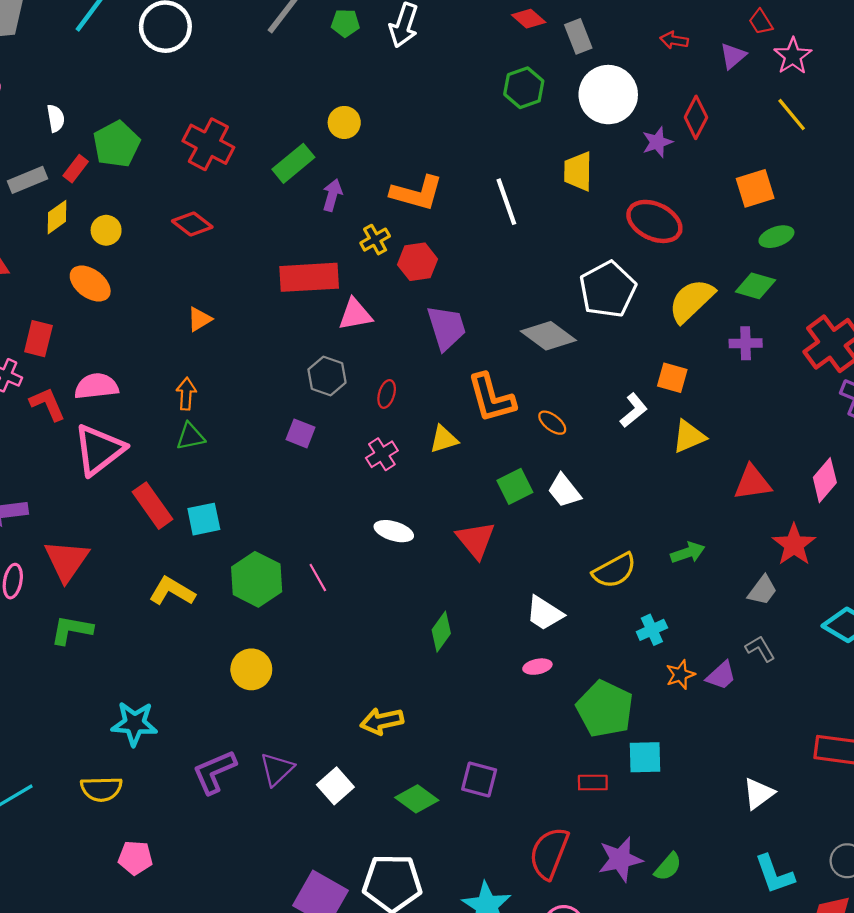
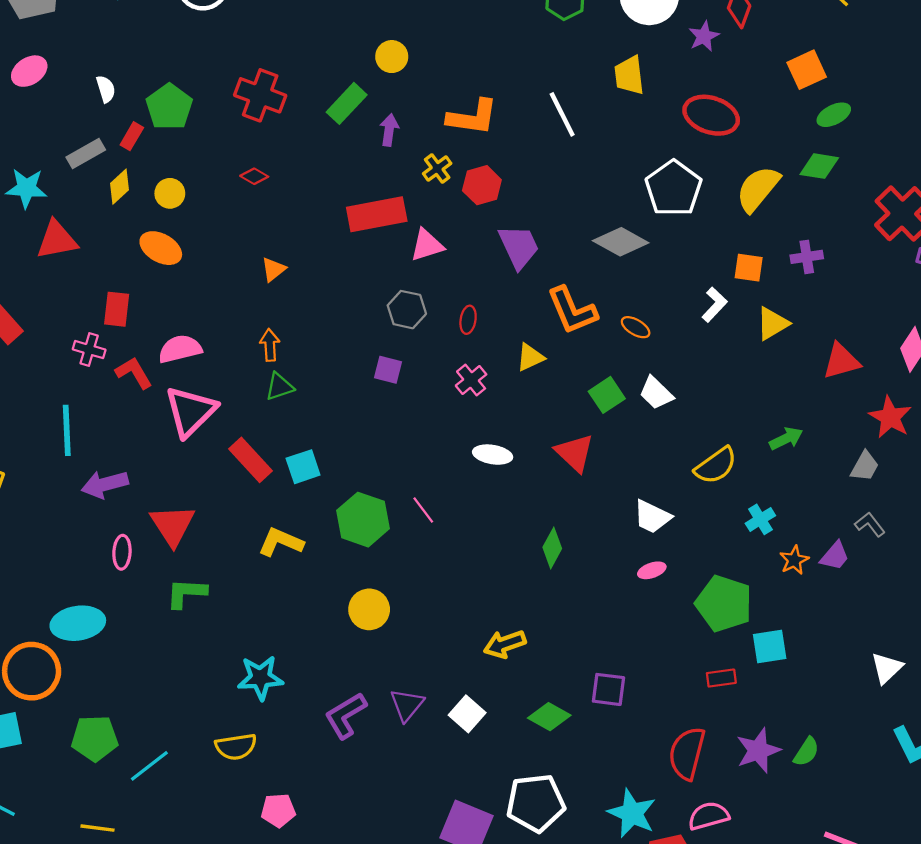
red diamond: (192, 224) -> (254, 176), size x0.7
purple cross: (746, 343) -> (807, 257), moved

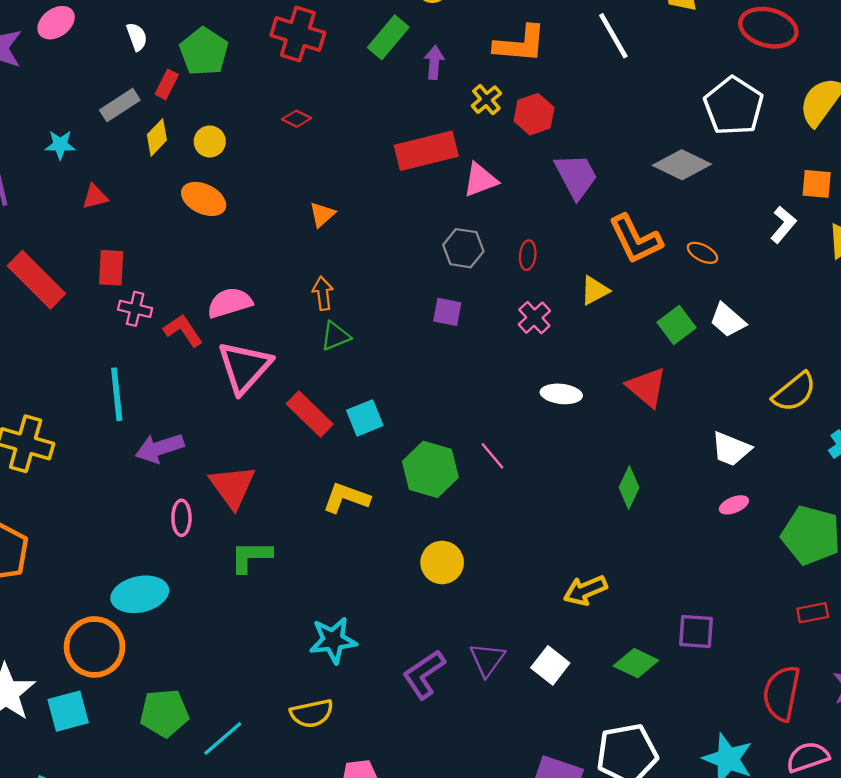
cyan star: (26, 188) -> (60, 145), size x0.7
red triangle: (57, 240) -> (95, 197), size x0.6
red rectangle: (117, 309) -> (111, 268), moved

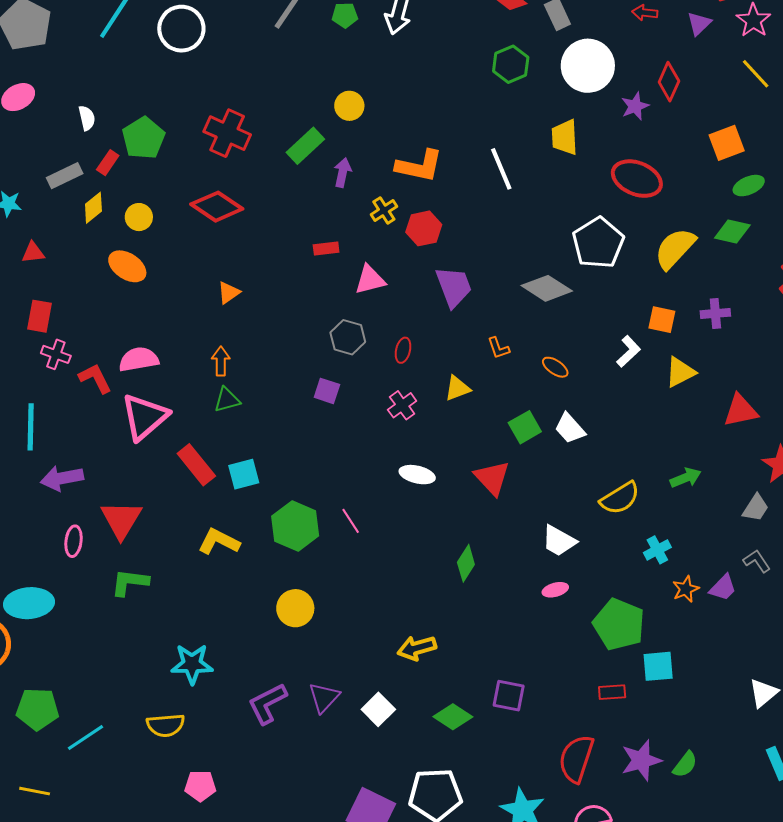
red diamond: (297, 119) -> (217, 207), size x2.0
red rectangle: (426, 151) -> (326, 248), size x0.5
orange L-shape: (635, 239) -> (498, 348), size x0.5

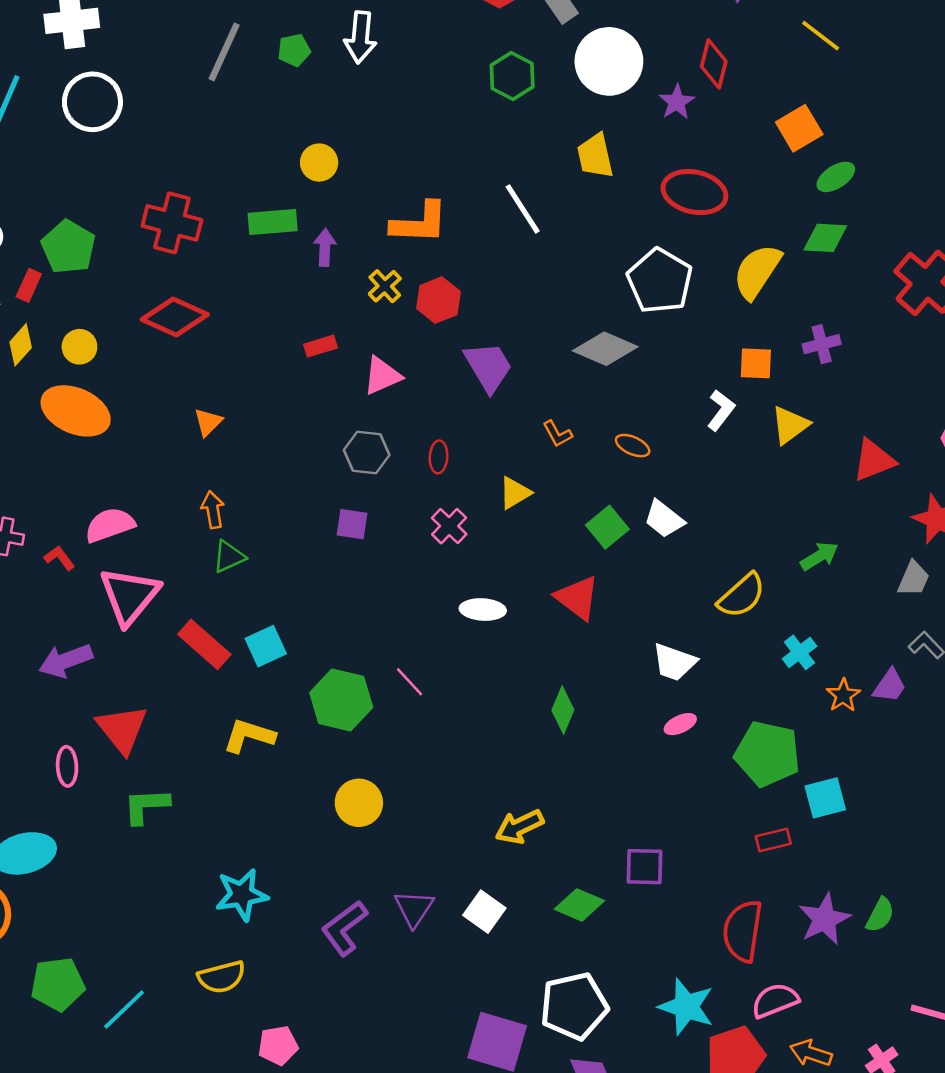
green rectangle: (305, 146) -> (273, 222), turned 48
orange ellipse: (127, 266) -> (76, 411), size x1.4
red L-shape: (95, 378) -> (59, 558), size x0.7
purple arrow: (62, 478) -> (66, 661), moved

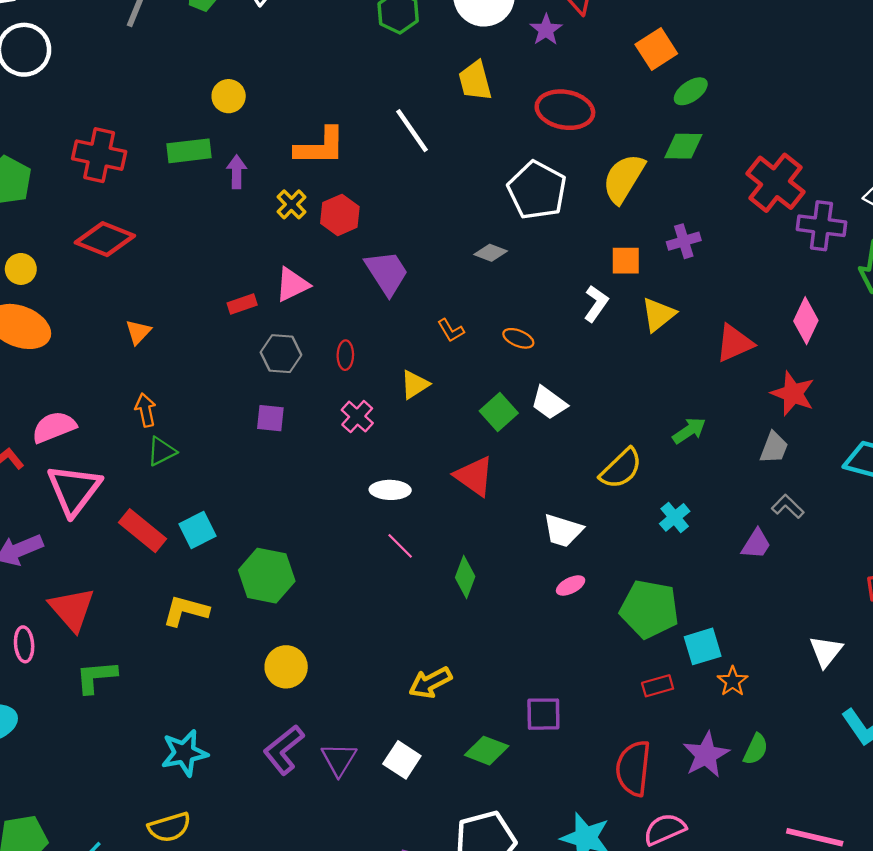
red rectangle: (320, 346) -> (242, 304), moved
gray diamond: (605, 349) -> (491, 253), size x0.6
pink line: (410, 682) -> (400, 546), moved
orange star: (843, 695) -> (733, 681), moved
purple L-shape: (344, 928) -> (284, 750), moved

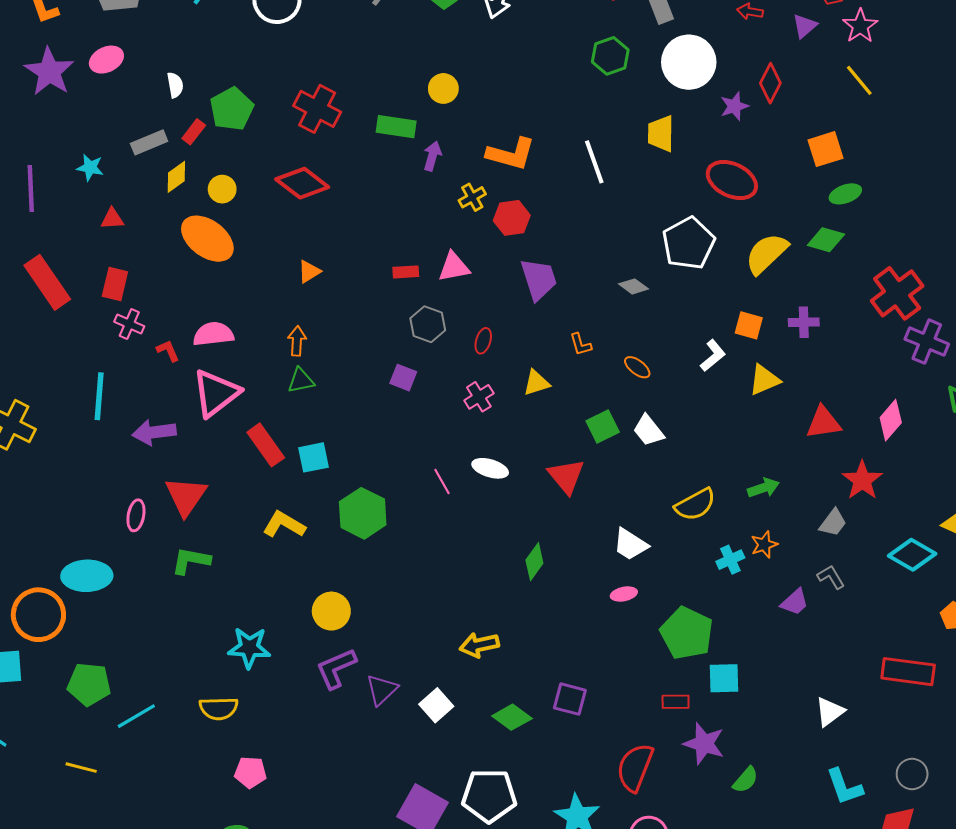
pink line: (400, 546) -> (442, 482), moved
yellow circle: (286, 667) -> (331, 611), moved
orange star: (733, 681) -> (764, 545), moved
purple star: (706, 755) -> (704, 744), moved, turned 30

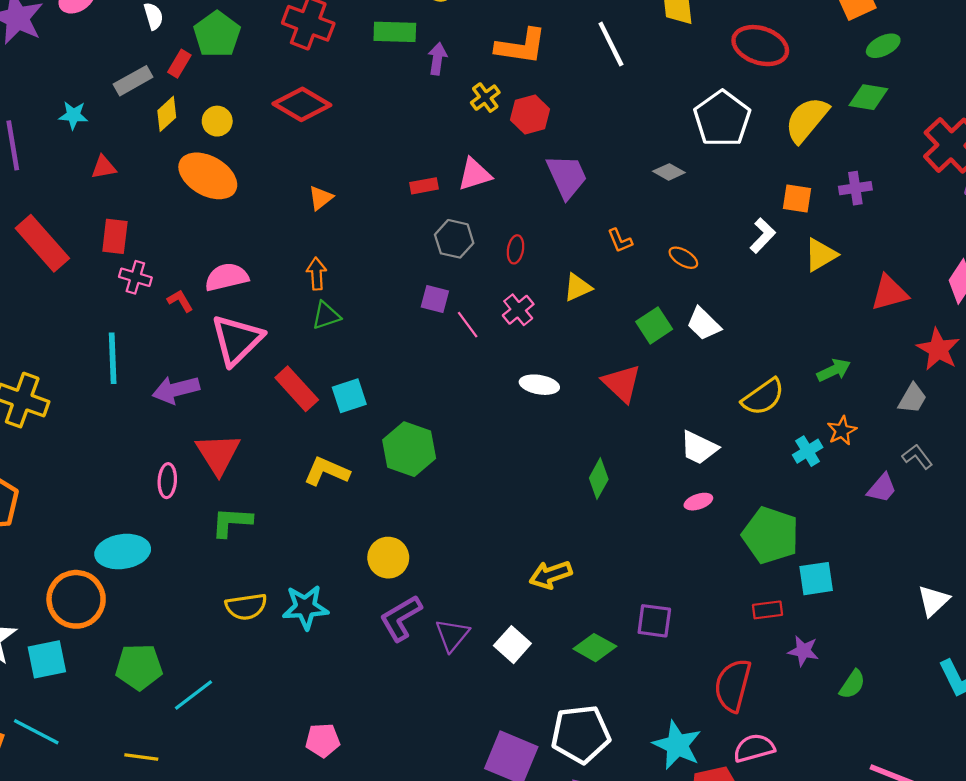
pink line: (442, 482) -> (468, 325), moved
yellow semicircle: (219, 708) -> (246, 607), moved
purple star: (704, 744) -> (803, 651), size x0.7

